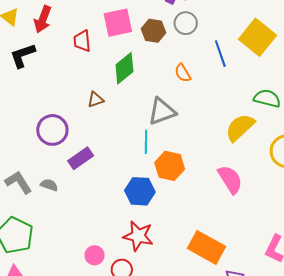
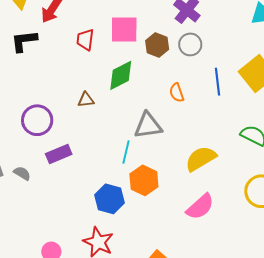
yellow semicircle: (240, 128) -> (201, 159), moved
pink semicircle: (230, 179) -> (200, 207), turned 68

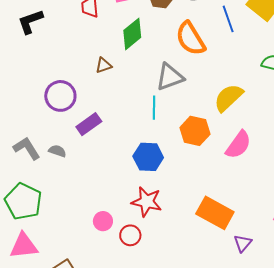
orange semicircle: (177, 93) -> (191, 39), size x1.8
orange hexagon: (144, 180) -> (195, 131), moved

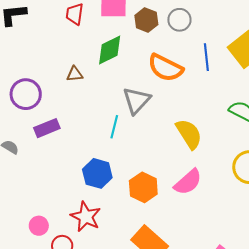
orange semicircle: (191, 39) -> (165, 68), turned -45
gray triangle: (170, 77) -> (137, 100), turned -40
yellow semicircle: (228, 98) -> (189, 134), turned 88
orange hexagon: (195, 131) -> (143, 187), moved

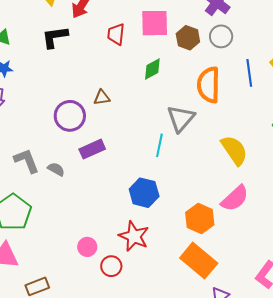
green diamond: (110, 50) -> (152, 69), size x0.7
orange semicircle: (165, 68) -> (209, 85), turned 66
brown triangle: (75, 74) -> (102, 97), moved
orange hexagon: (143, 187) -> (200, 219), moved

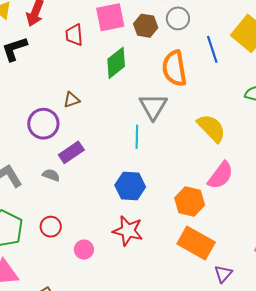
green diamond: (152, 69) -> (116, 63), size x1.4
gray semicircle: (56, 169) -> (51, 175), moved
red circle: (111, 266) -> (51, 227), moved

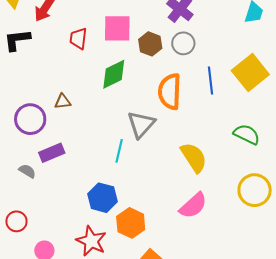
orange hexagon: (190, 201) -> (131, 223), moved

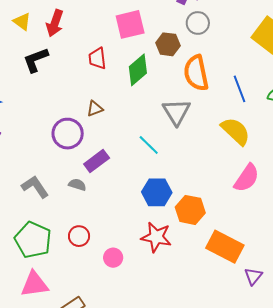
red trapezoid: (78, 38) -> (97, 58), moved
brown hexagon: (150, 44) -> (168, 44), moved
blue line: (211, 81) -> (240, 89), moved
cyan line: (119, 151) -> (149, 145), moved, turned -45

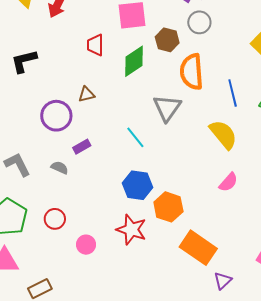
black L-shape: (36, 60) -> (24, 61), moved
purple rectangle: (97, 161) -> (82, 147), size x0.7
pink semicircle: (247, 178) -> (228, 182), size x0.7

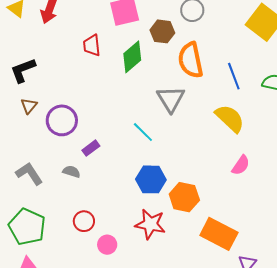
brown triangle: (86, 94) -> (29, 106), moved, turned -30
red circle: (55, 219) -> (84, 221), moved

